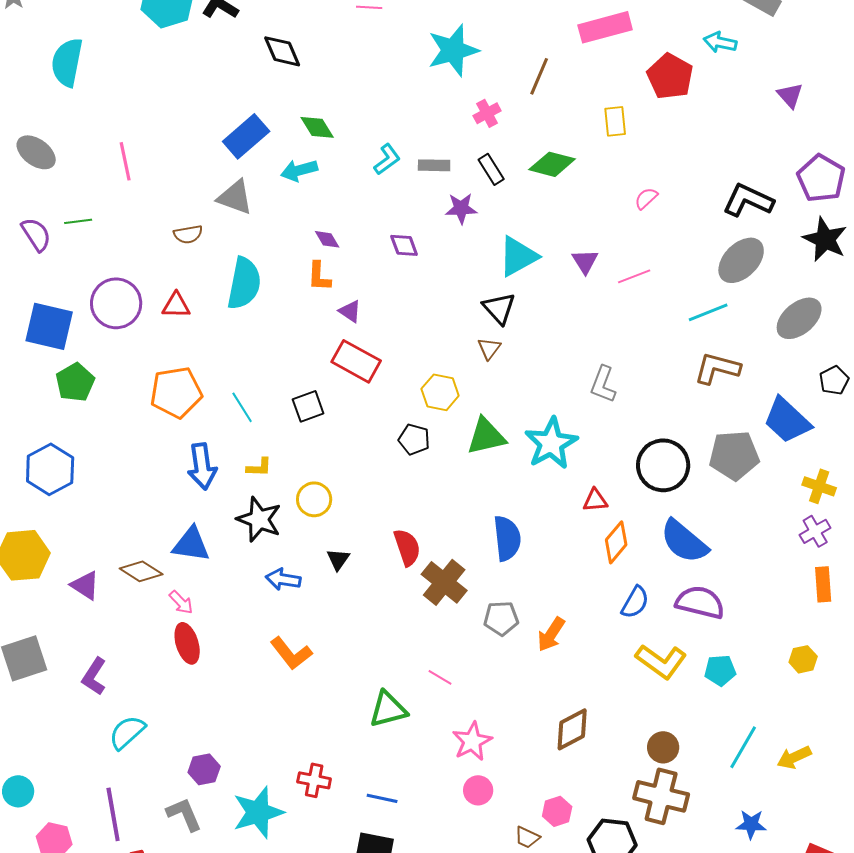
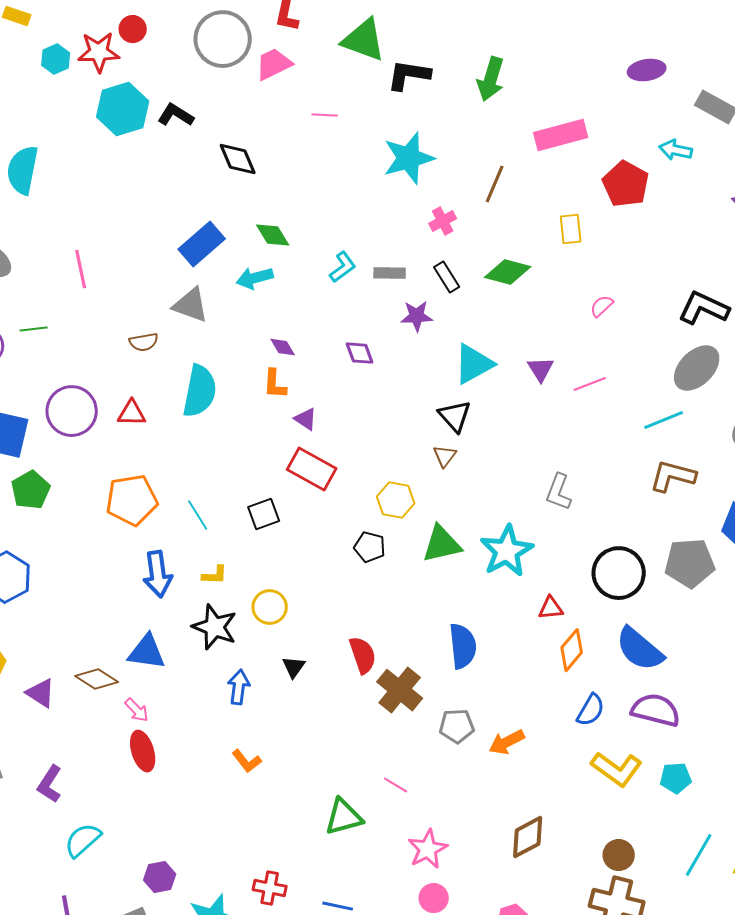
blue arrow: (283, 579) -> (239, 687), turned 88
orange arrow: (551, 634) -> (507, 742), turned 30
orange L-shape: (291, 653) -> (247, 761), size x0.7

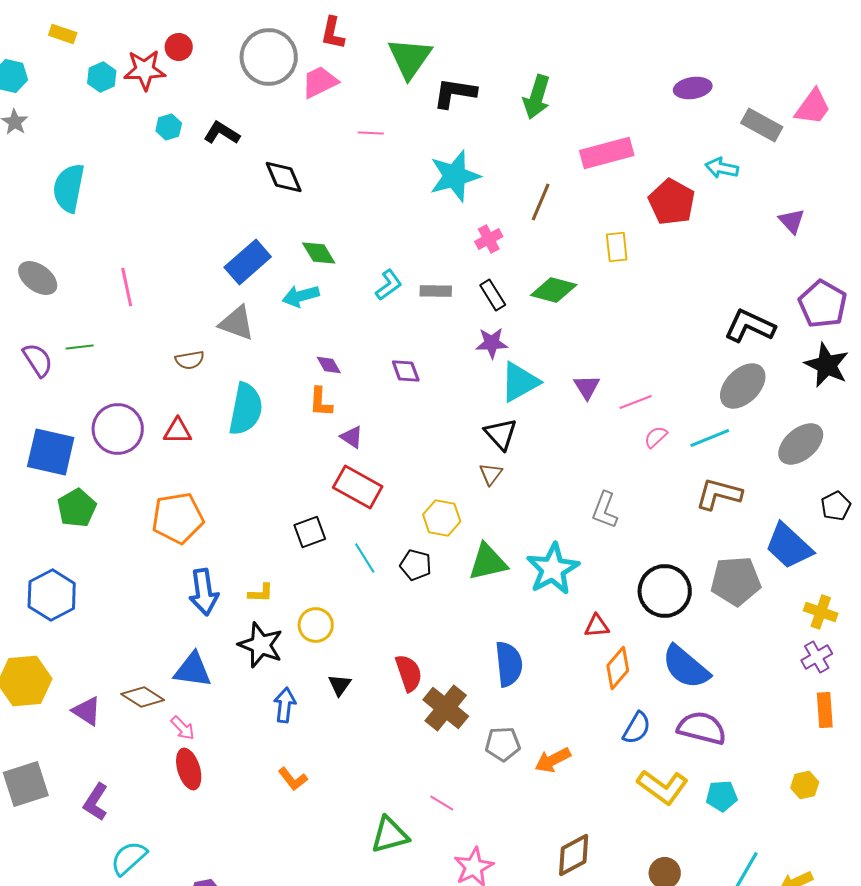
green triangle: (364, 40) -> (410, 58), turned 45
cyan hexagon: (123, 109) -> (169, 127), size x0.5
pink semicircle: (602, 306) -> (656, 437), moved
purple star: (417, 316) -> (492, 343), moved
cyan line: (198, 515) -> (365, 558), moved

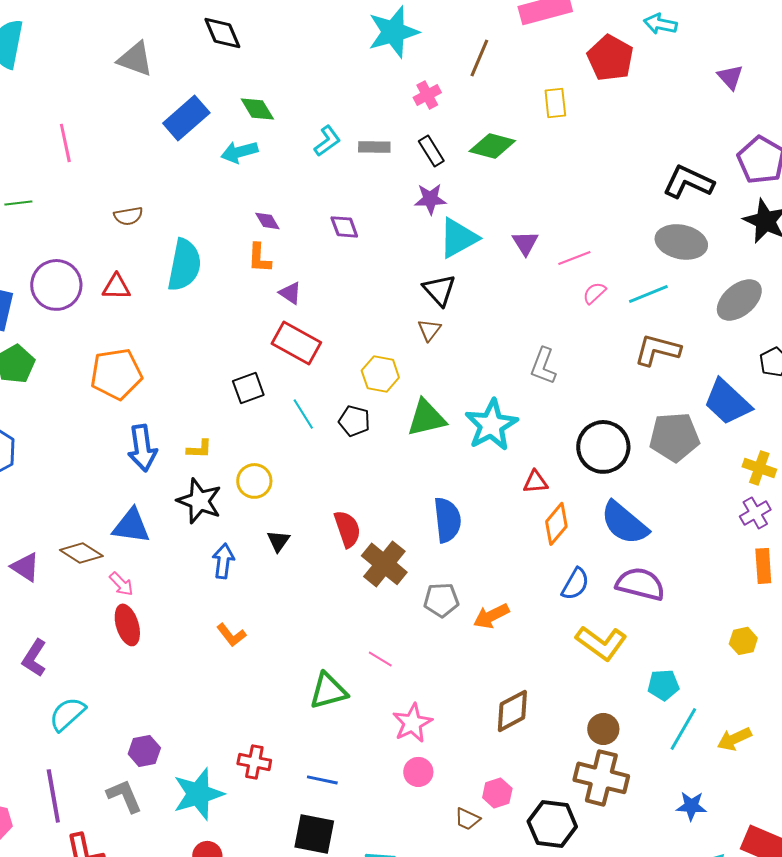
gray triangle: (237, 323) -> (135, 59), moved
gray ellipse: (743, 386) -> (681, 242), turned 57
cyan pentagon: (722, 796) -> (663, 685), moved

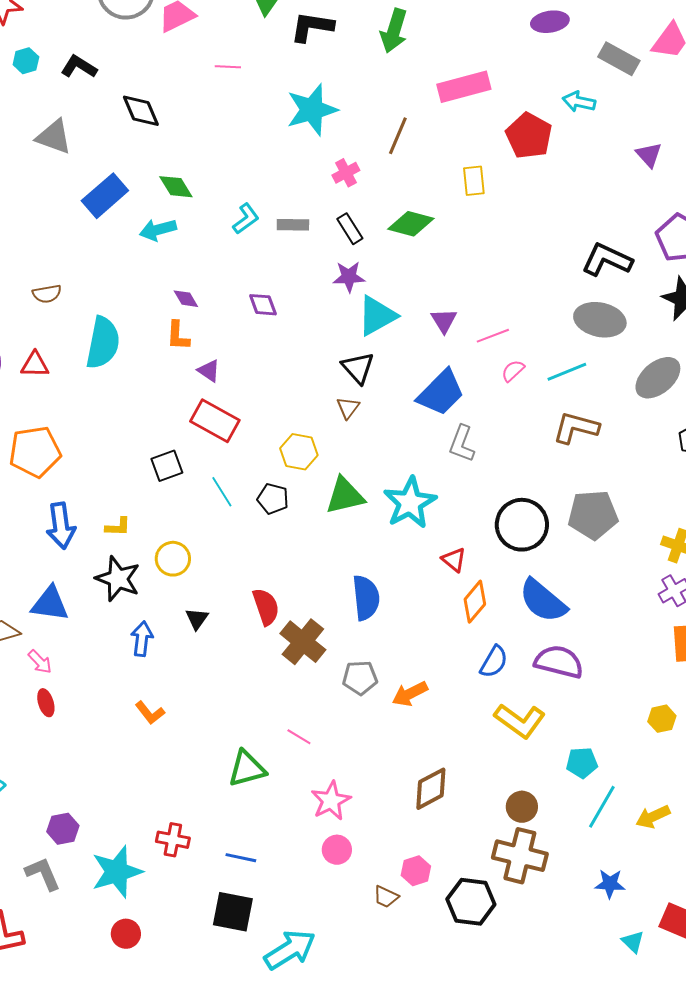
blue trapezoid: (727, 402) -> (441, 393), moved, turned -88
red triangle: (535, 482) -> (454, 560), turned 44
red ellipse: (127, 625) -> (46, 703), size x0.7

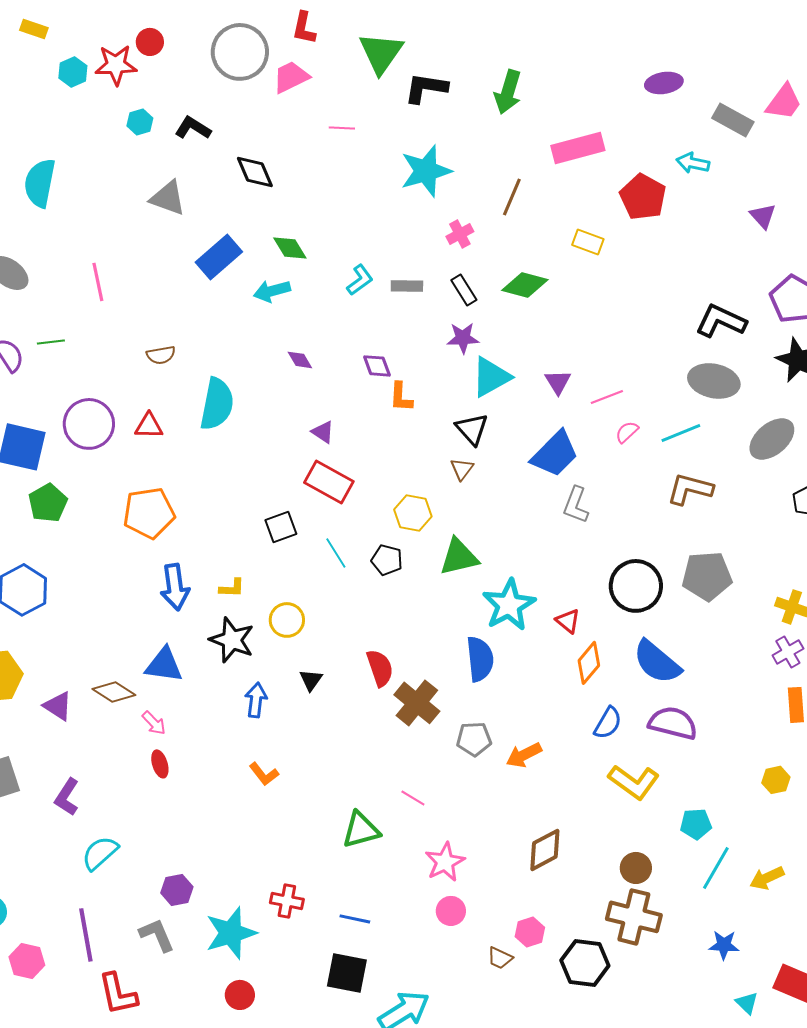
yellow rectangle: (474, 181) -> (588, 242), turned -64
orange L-shape: (178, 336) -> (401, 397), moved
cyan star: (410, 503) -> (509, 605), moved

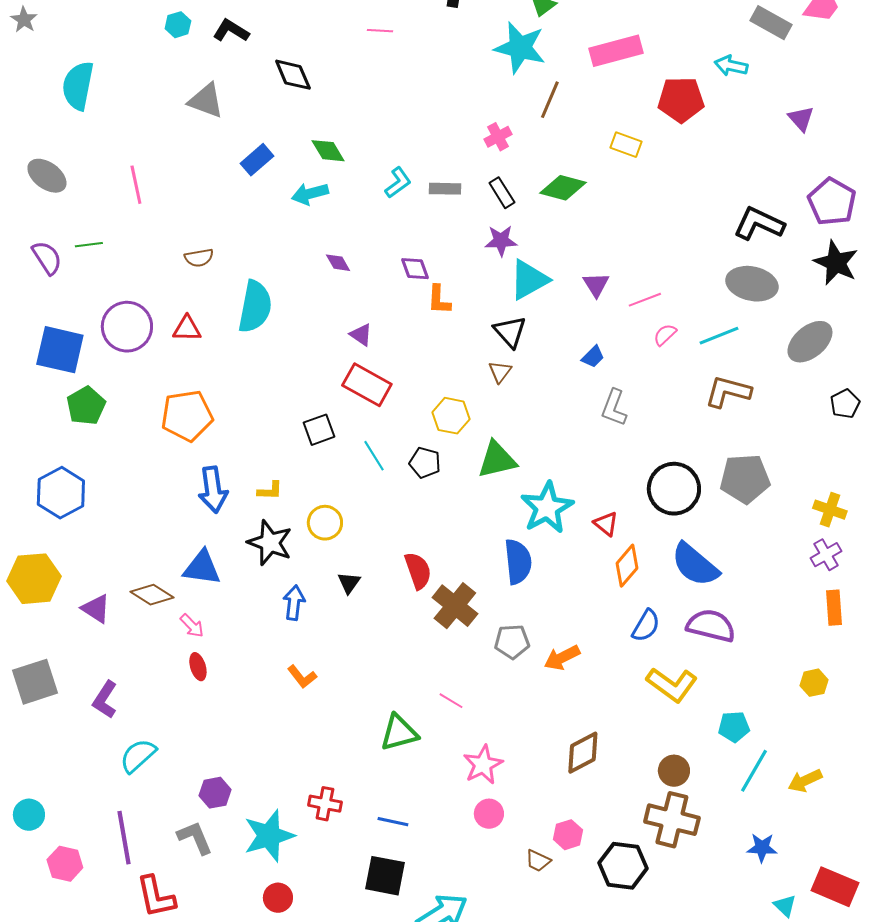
cyan star: (426, 171) -> (520, 48), moved, turned 30
red pentagon: (643, 197) -> (681, 100), turned -30
blue rectangle: (219, 257) -> (257, 160), size x0.7
blue trapezoid: (555, 454) -> (593, 357), size x0.5

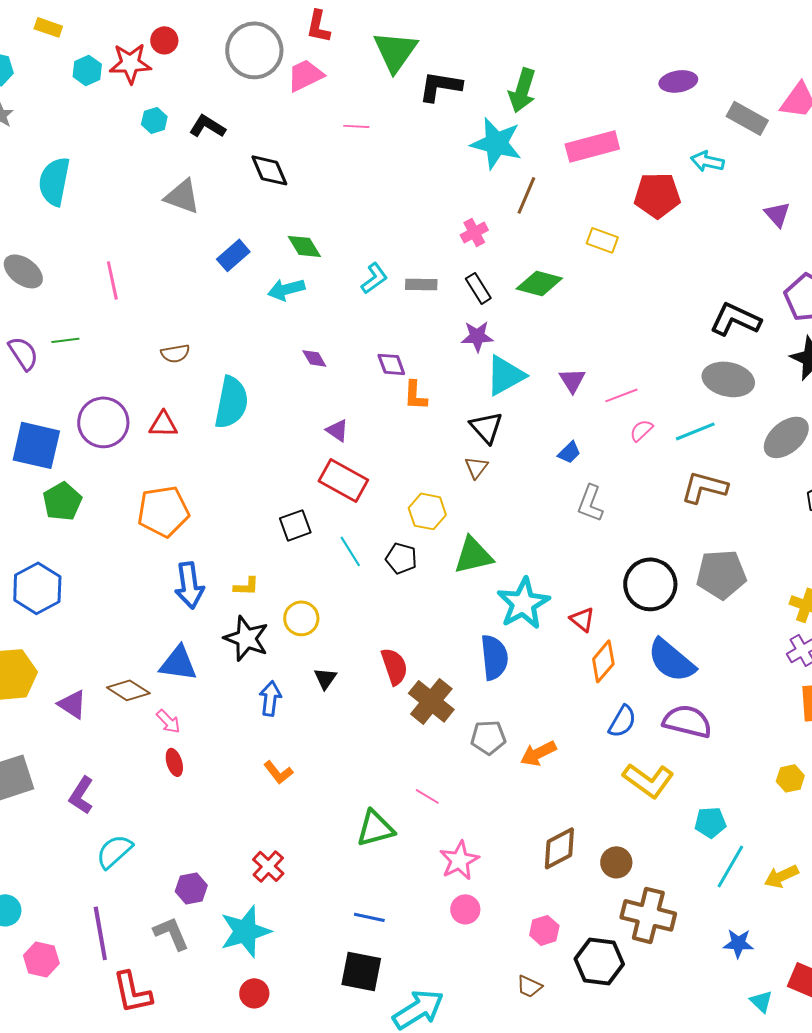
brown circle: (674, 771) -> (616, 862), moved
red cross: (325, 804) -> (268, 866), moved, turned 32
brown trapezoid: (538, 861) -> (529, 986), moved

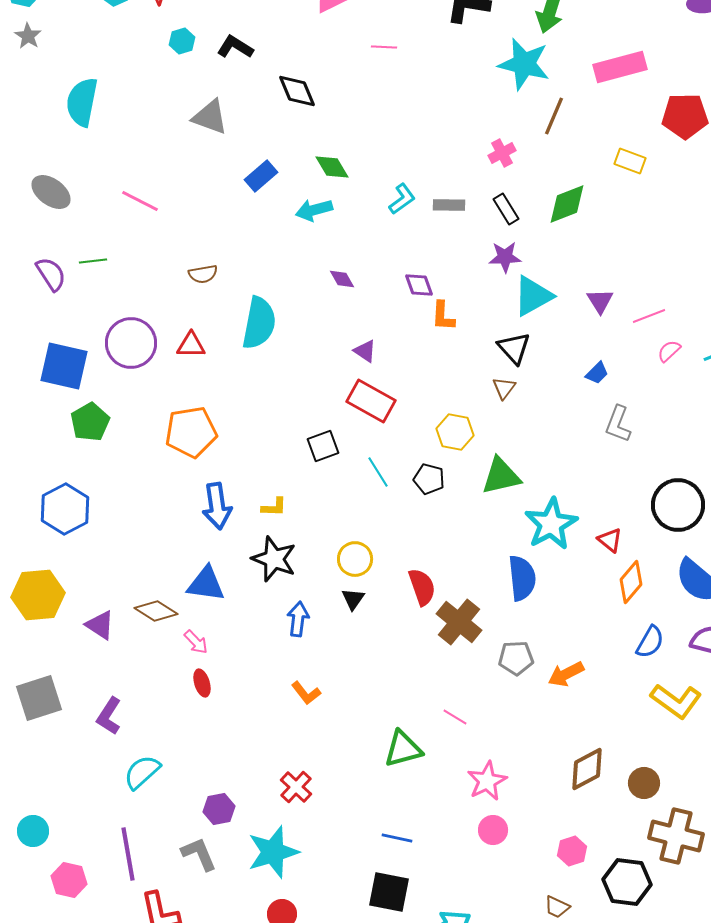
pink line: (112, 280) -> (140, 201), turned -51
green diamond: (539, 283) -> (567, 204), turned -36
yellow circle: (301, 618) -> (355, 559), moved

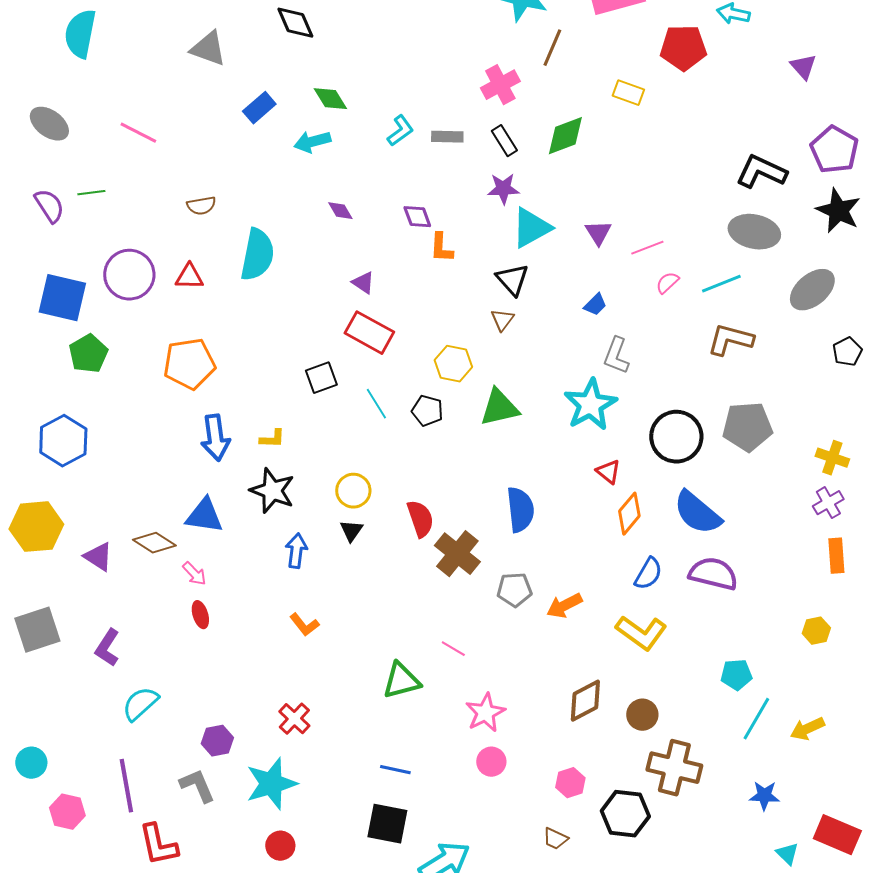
pink cross: (502, 153) -> (500, 85), size x1.4
cyan star: (551, 524) -> (590, 405), moved
yellow L-shape: (676, 701) -> (641, 633), moved

